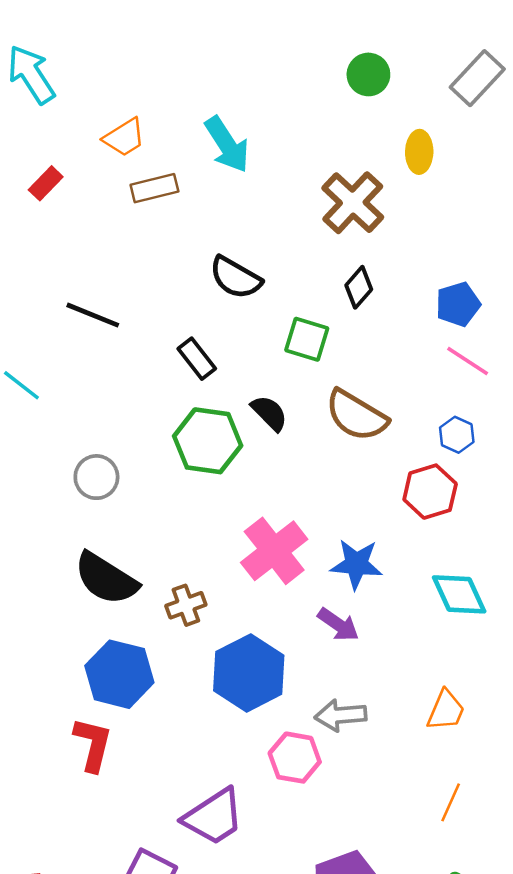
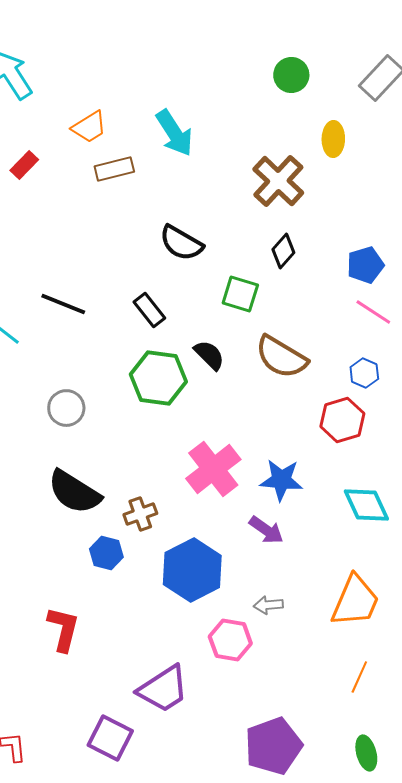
black line: (93, 315) -> (63, 304), moved
blue hexagon: (119, 674) -> (106, 553), moved, size x0.6
orange trapezoid: (446, 710) -> (355, 601), size x1.5
gray arrow: (341, 715) -> (268, 605), size x0.7

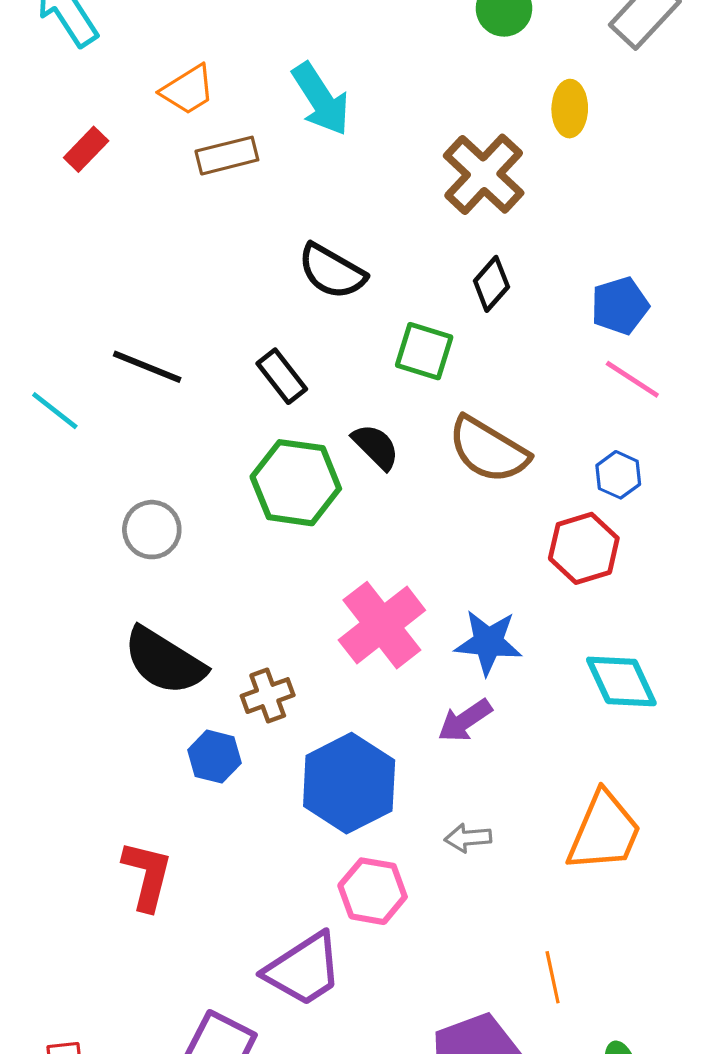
purple arrow: (266, 530) -> (465, 721), turned 111
pink hexagon: (230, 640) -> (373, 891), moved
orange line: (359, 677) -> (553, 977), moved, turned -36

